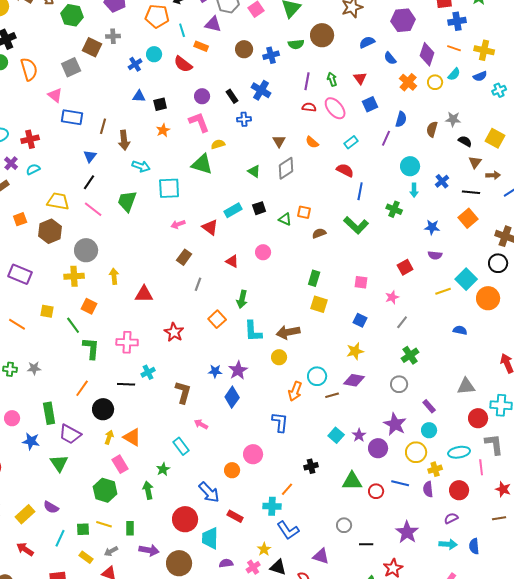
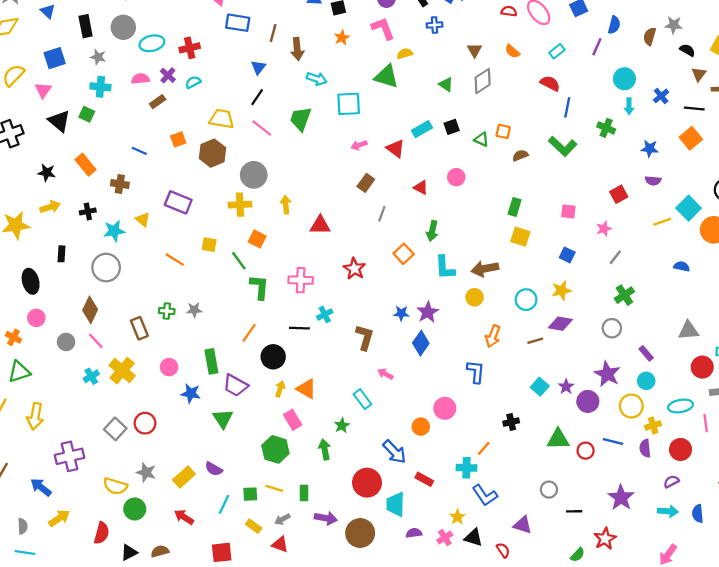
cyan circle: (317, 376) -> (526, 300), moved

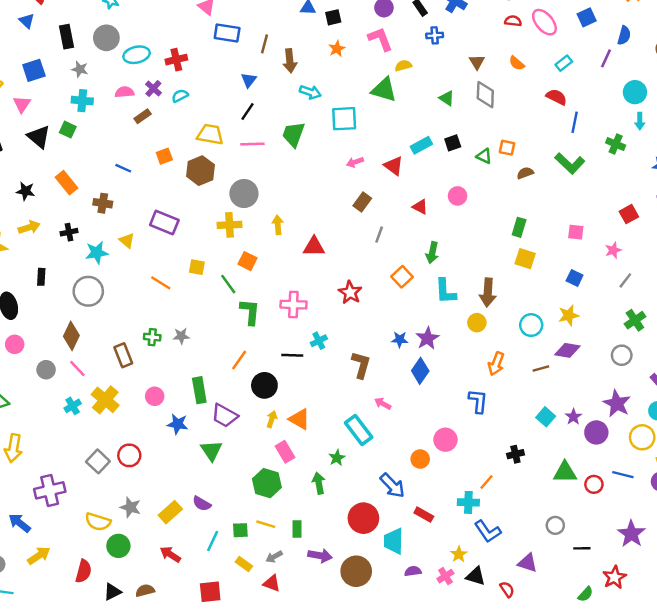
gray diamond: (483, 81) -> (485, 95), turned -55
pink line: (262, 128) -> (252, 144), turned -40
brown arrow: (485, 269) -> (488, 292), turned -75
cyan rectangle: (362, 399) -> (359, 430), size x1.4

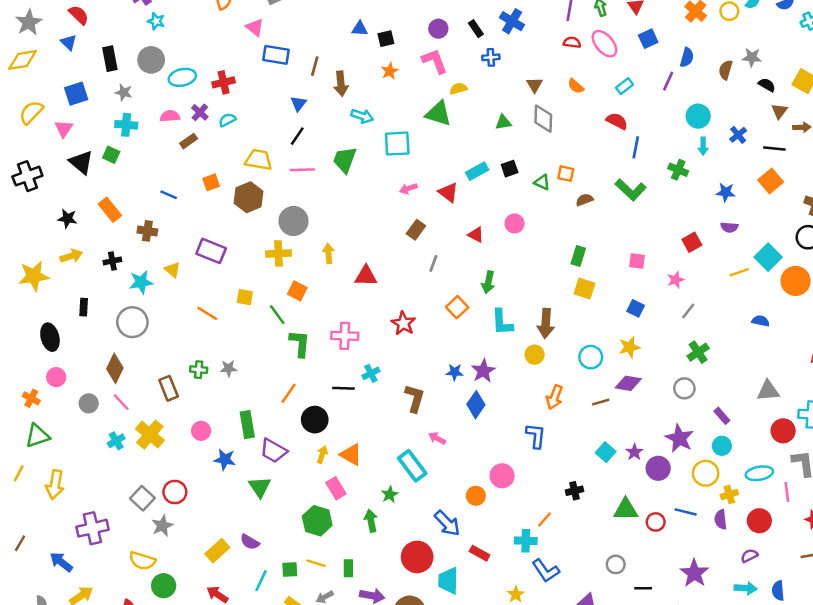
green triangle: (447, 98) -> (503, 122), turned -42
gray star: (131, 507) -> (162, 526), moved, turned 30

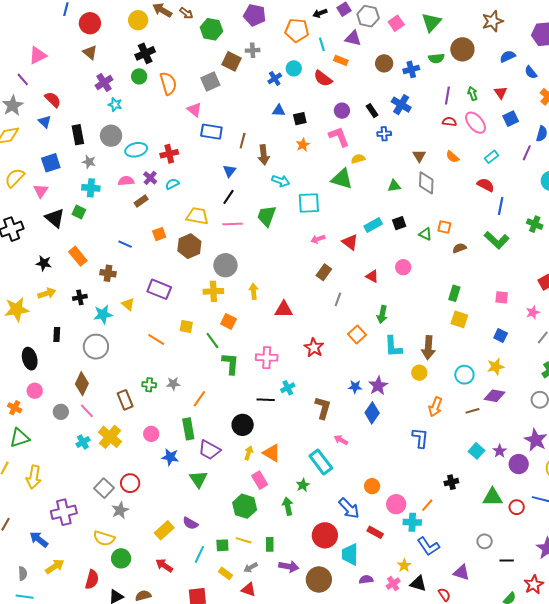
orange line: (288, 393) -> (199, 399), moved
pink circle: (502, 476) -> (396, 504), moved

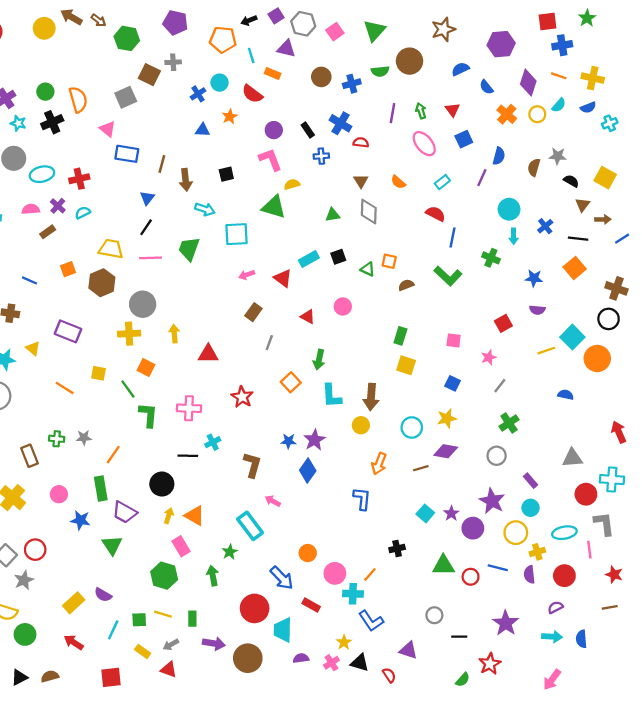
black cross: (145, 53) -> (52, 122), moved
black square: (300, 119) -> (226, 174), moved
red semicircle: (449, 122) -> (361, 142), moved
orange star: (303, 145) -> (230, 116), moved

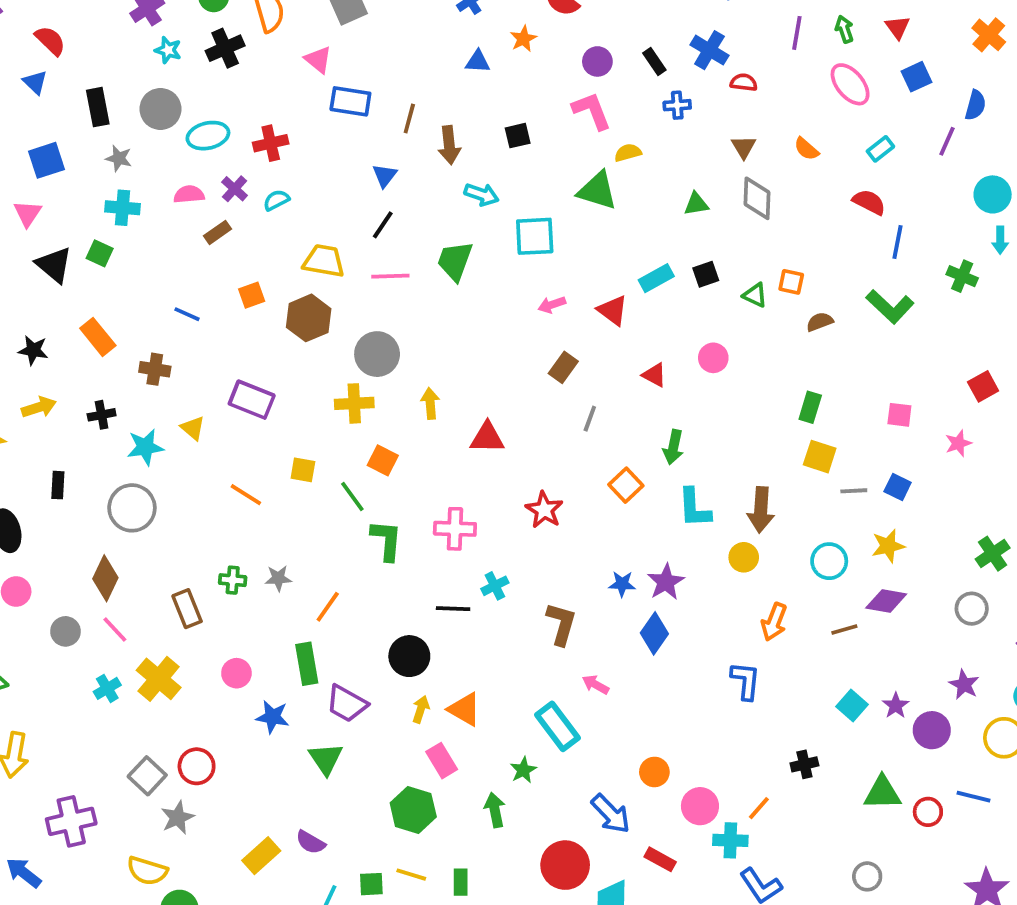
gray line: (500, 386) -> (854, 491), moved, turned 49
purple star: (492, 501) -> (964, 685), size x0.7

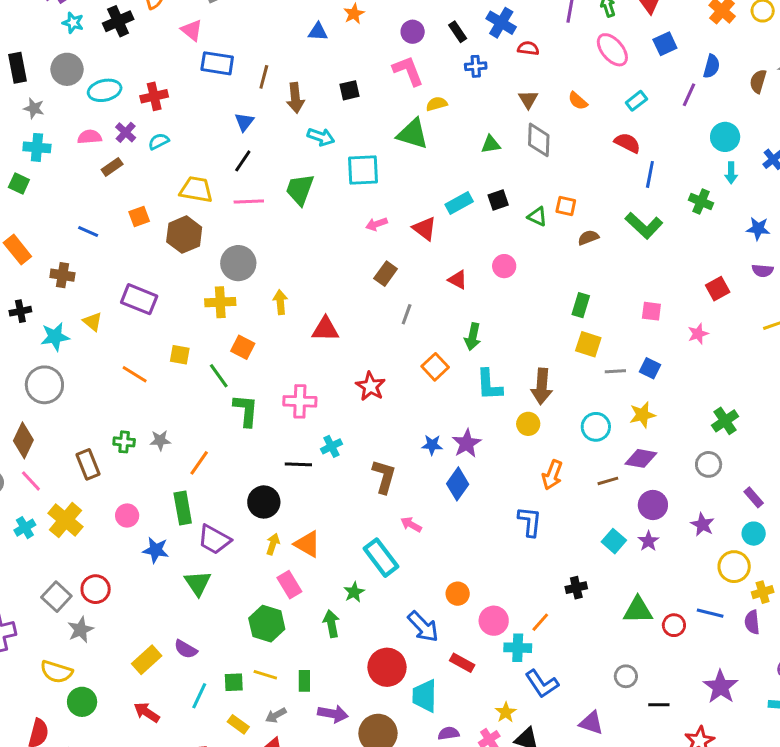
purple circle: (932, 730) -> (653, 505), moved

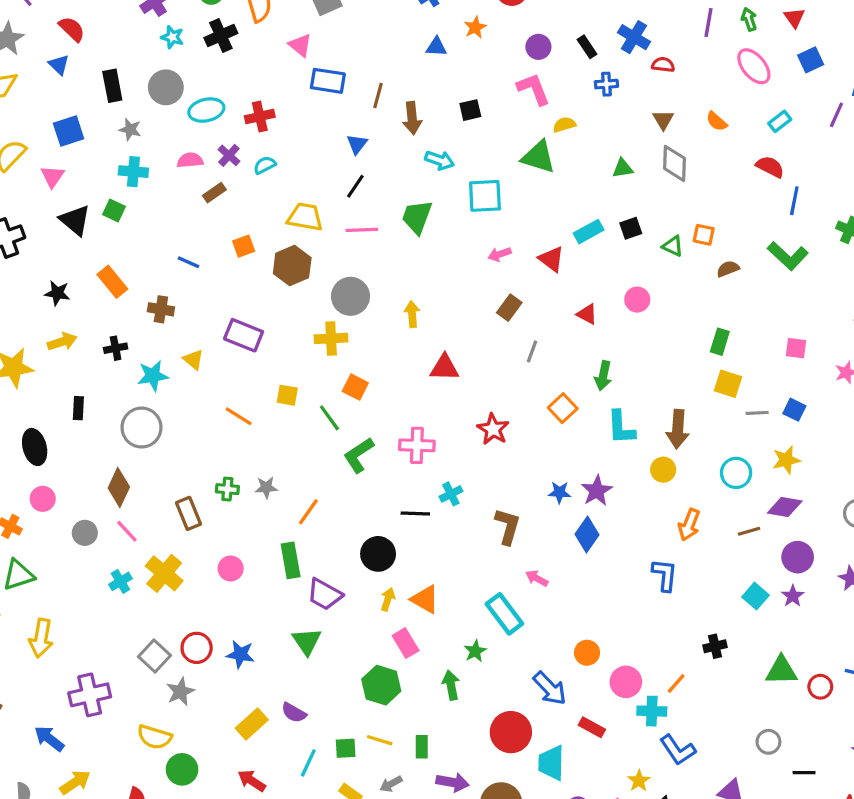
yellow arrow: (280, 302) -> (412, 314), moved
green L-shape: (246, 410) -> (359, 455), turned -128
blue star: (156, 550) -> (240, 654), moved

